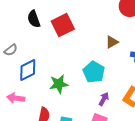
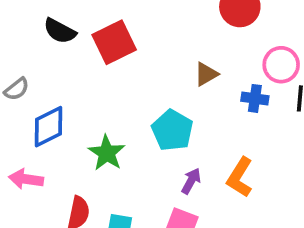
black semicircle: (34, 19) -> (60, 31), turned -42
green star: (59, 84) -> (107, 153), turned -30

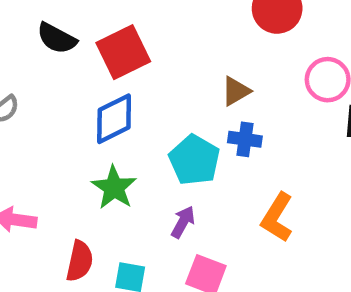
blue cross: (255, 98) -> (245, 139), moved
blue diamond: (49, 127) -> (114, 119), moved
purple arrow: (191, 181) -> (183, 222), moved

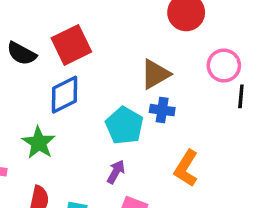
black semicircle: (57, 38) -> (22, 54), moved
brown triangle: (236, 91) -> (155, 74), size x1.4
green star: (114, 188) -> (39, 143), moved

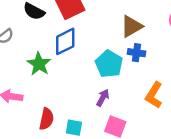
green star: (39, 143) -> (39, 64), moved

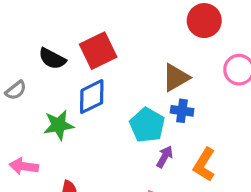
green star: (39, 64) -> (59, 125), turned 30
purple arrow: (103, 98) -> (165, 157), moved

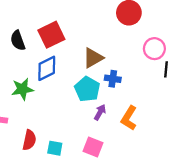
black semicircle: (52, 59) -> (18, 41), turned 42
brown triangle: (176, 78) -> (93, 58), moved

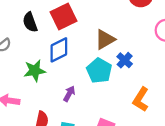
blue cross: (113, 79) -> (125, 60), turned 35
purple arrow: (100, 112) -> (69, 94), moved

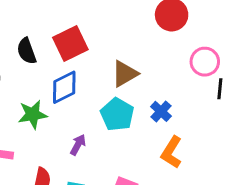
blue cross: (125, 60) -> (161, 111), moved

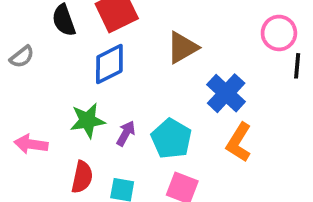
blue cross: (161, 111) -> (226, 93), size x1.5
green star: (33, 114) -> (88, 121), moved
cyan pentagon: (117, 114) -> (171, 139), moved

